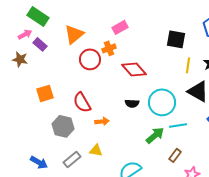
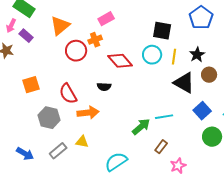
pink arrow: (25, 34) -> (11, 26), turned 144
cyan circle: (162, 102) -> (152, 55), moved, size x0.7
black semicircle: (132, 103) -> (104, 87), moved
orange arrow: (102, 121) -> (88, 113), size x1.5

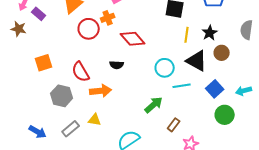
cyan circle: (152, 55) -> (165, 68), moved
cyan line: (164, 117) -> (182, 86), moved

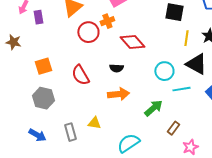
purple rectangle: (39, 14) -> (38, 17), turned 40
brown star: (19, 29) -> (13, 42), moved
orange arrow: (101, 91) -> (118, 94), moved
gray hexagon: (62, 96) -> (43, 98), moved
gray rectangle: (71, 129) -> (70, 132), turned -66

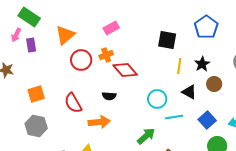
orange cross: (107, 21) -> (106, 55), moved
black triangle: (196, 64) -> (189, 92), size x0.7
orange arrow: (118, 94) -> (99, 122), moved

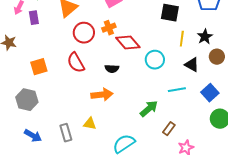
cyan circle: (157, 99) -> (155, 60), moved
red semicircle: (73, 103) -> (76, 63), moved
gray hexagon: (36, 126) -> (27, 100), moved

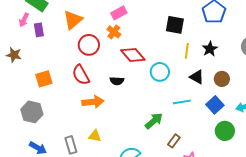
orange cross: (109, 28) -> (114, 32), moved, turned -32
brown circle: (217, 57) -> (222, 79), moved
orange arrow: (102, 95) -> (93, 102), moved

